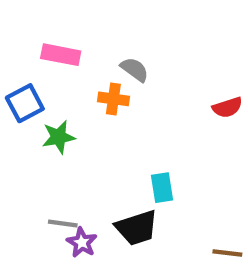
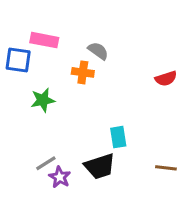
blue square: (25, 103) -> (18, 60), moved, turned 36
gray line: (63, 223) -> (46, 163), turned -40
brown line: (227, 253) -> (166, 168), moved

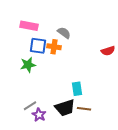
blue square: (18, 60) -> (38, 46), moved
brown line: (166, 168) -> (84, 109), moved

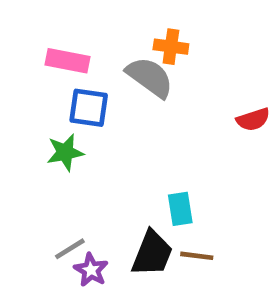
gray semicircle: (64, 33) -> (150, 77), size x1.5
orange cross: (54, 47) -> (171, 47), moved
black trapezoid: (65, 108) -> (152, 253), turned -50

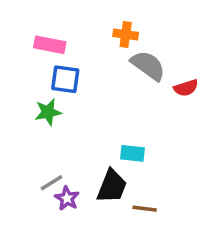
gray semicircle: (150, 77) -> (148, 66), moved
cyan rectangle: (180, 209) -> (133, 153), turned -75
brown line: (197, 256) -> (145, 209), moved

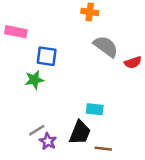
orange cross: (126, 34) -> (90, 12), moved
pink rectangle: (50, 45) -> (16, 32), moved

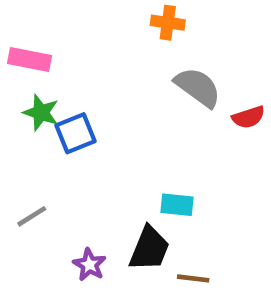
blue square: (47, 56) -> (76, 133), moved, turned -30
green star: (34, 80) -> (41, 113), moved, turned 30
gray line: (37, 130) -> (32, 216), moved

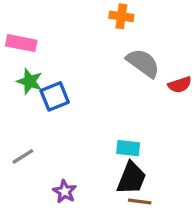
black trapezoid: (149, 249) -> (131, 178), moved

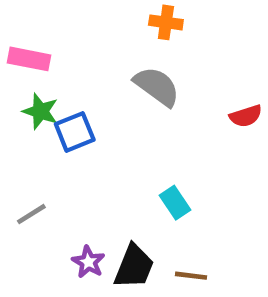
gray semicircle: (143, 63) -> (157, 86), moved
cyan rectangle: (128, 148) -> (175, 203), turned 50
black trapezoid: (131, 178) -> (134, 267), moved

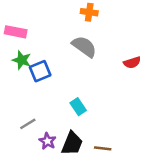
cyan rectangle: (175, 203) -> (78, 107), moved
gray line: (31, 214) -> (28, 124), moved

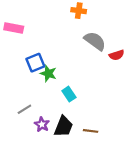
gray semicircle: (84, 47) -> (95, 41), moved
green star: (22, 60) -> (48, 73), moved

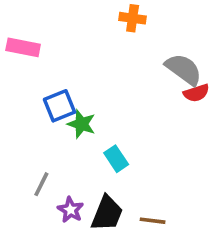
gray semicircle: (95, 41) -> (184, 69), moved
gray line: (24, 109) -> (41, 184), turned -32

